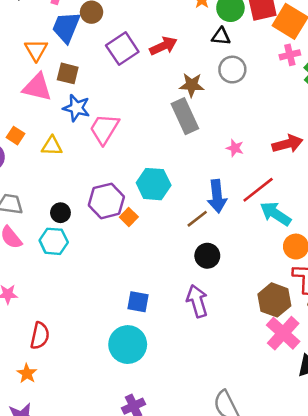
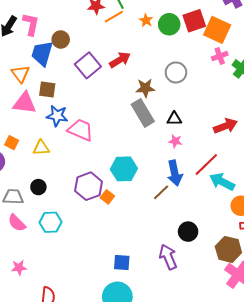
black triangle: (221, 36) -> (174, 119), moved
pink trapezoid: (104, 129) -> (81, 130), turned 88
pink star: (235, 148) -> (175, 141), moved
black circle: (60, 213) -> (38, 187), moved
black circle: (207, 256) -> (188, 232), moved

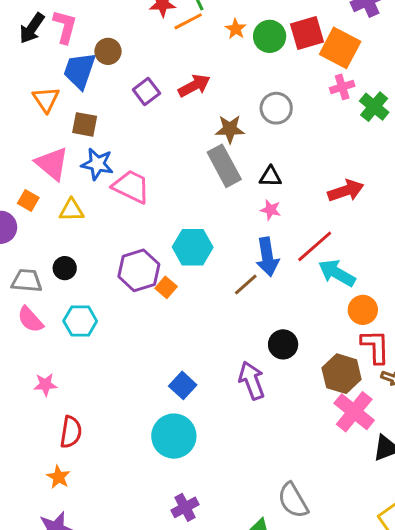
purple square: (88, 65) -> (146, 92), size x0.7
pink triangle: (25, 103) -> (52, 164), moved, turned 30
blue square: (122, 262) -> (183, 385), turned 36
pink star: (19, 268) -> (45, 385), moved

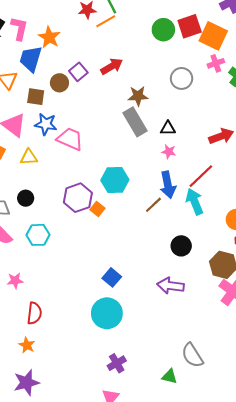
orange star: (236, 29) -> (49, 37), moved, size x1.5
brown circle: (108, 51) -> (59, 83), moved
gray circle: (276, 108) -> (182, 78), moved
cyan arrow: (337, 273) -> (195, 202), moved, turned 40
purple arrow: (252, 381) -> (170, 286), moved, turned -60

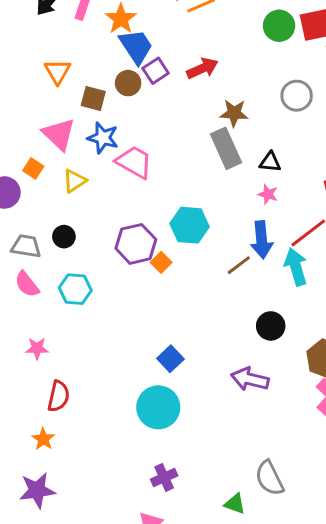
blue trapezoid: (31, 59) -> (136, 46), moved, turned 124
yellow triangle: (29, 157) -> (74, 181), turned -36

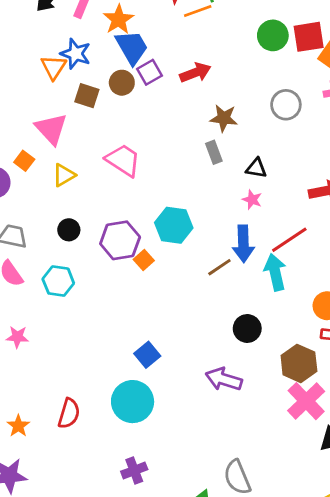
blue star: (103, 138) -> (76, 54), moved
gray rectangle: (226, 148) -> (214, 152), size x0.6
black circle: (64, 237) -> (69, 230), moved
red semicircle: (59, 396) -> (69, 413), moved

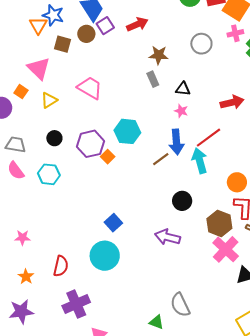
pink star: (17, 337) -> (22, 238), moved
purple cross: (134, 470) -> (76, 304), moved, size x1.5

